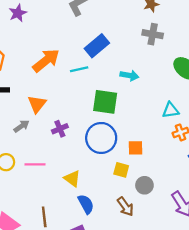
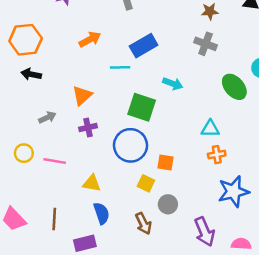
orange arrow: (46, 60) -> (90, 39), moved, size x0.7
orange triangle: (37, 104) -> (82, 95), moved
yellow triangle: (72, 179) -> (92, 183), turned -36

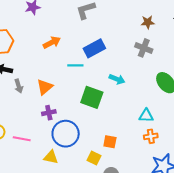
gray arrow: (47, 117) -> (19, 86), moved, turned 96
blue circle: (131, 145) -> (66, 134), moved

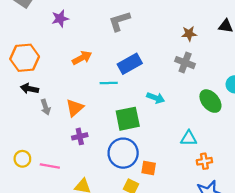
green square: (92, 97) -> (128, 119), turned -30
blue circle: (66, 134) -> (123, 153), moved
orange cross: (151, 136) -> (204, 161), moved

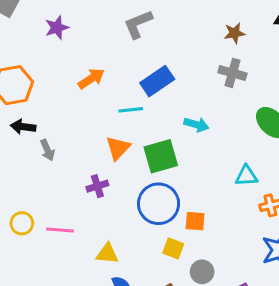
orange triangle: (75, 108) -> (118, 148), moved

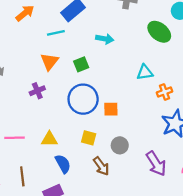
green square: (161, 156) -> (81, 64), size x0.6
pink line: (60, 230) -> (14, 138), moved
yellow square: (173, 248) -> (89, 138), moved

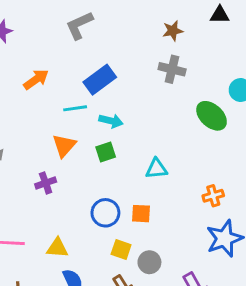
cyan arrow: (105, 39) -> (111, 121), moved
cyan triangle: (145, 72) -> (156, 169), moved
blue circle: (83, 99) -> (105, 213), moved, size x0.7
yellow square: (89, 138) -> (121, 249), moved

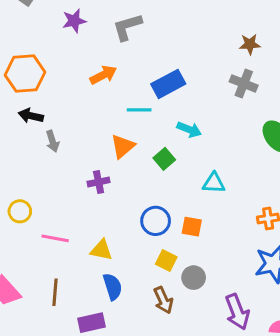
gray L-shape: (79, 25) -> (127, 27), moved
cyan arrow: (111, 121) -> (189, 129), moved
green square: (106, 152) -> (164, 159), turned -30

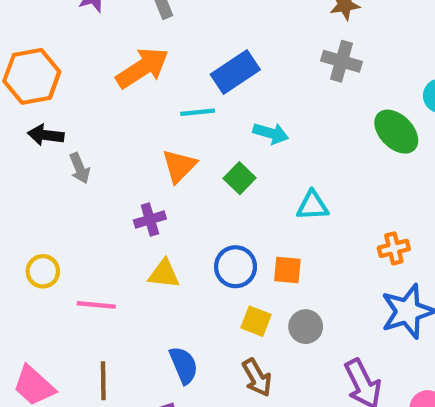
orange arrow: (103, 75) -> (142, 68), size x1.4
yellow triangle: (101, 250) -> (164, 274), moved
gray circle: (194, 278) -> (306, 327), moved

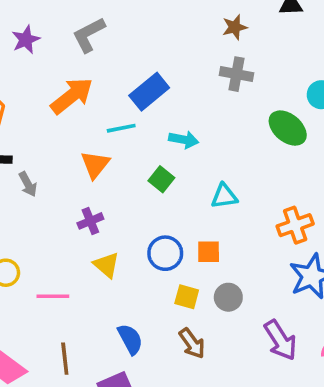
orange triangle: (179, 166) -> (95, 165), moved
orange cross: (394, 248) -> (295, 225), size x1.4
yellow triangle: (164, 274) -> (106, 265), turned 40

